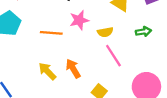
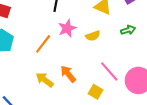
orange line: (51, 33) -> (43, 44), turned -48
pink line: (113, 56) -> (109, 71), moved

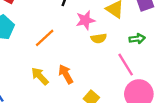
pink star: (67, 28) -> (85, 20), moved
pink line: (109, 71) -> (126, 65), moved

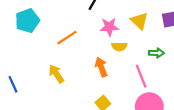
orange arrow: (66, 74) -> (101, 67), moved

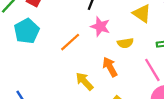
pink star: (109, 27) -> (100, 27), moved, turned 30
yellow arrow: (56, 74) -> (84, 81), moved

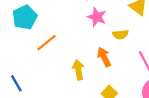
orange line: (70, 42) -> (46, 43), moved
yellow arrow: (84, 81) -> (78, 70), turned 30

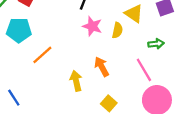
cyan pentagon: (25, 17) -> (19, 30), turned 30
yellow semicircle: (120, 34) -> (117, 30), moved, turned -70

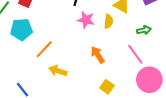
yellow arrow: (76, 81) -> (58, 71), moved, turned -54

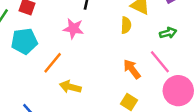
pink star: (86, 20) -> (73, 29), moved
orange arrow: (98, 55) -> (132, 69), moved

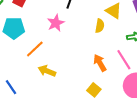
pink star: (73, 29) -> (56, 23), turned 30

